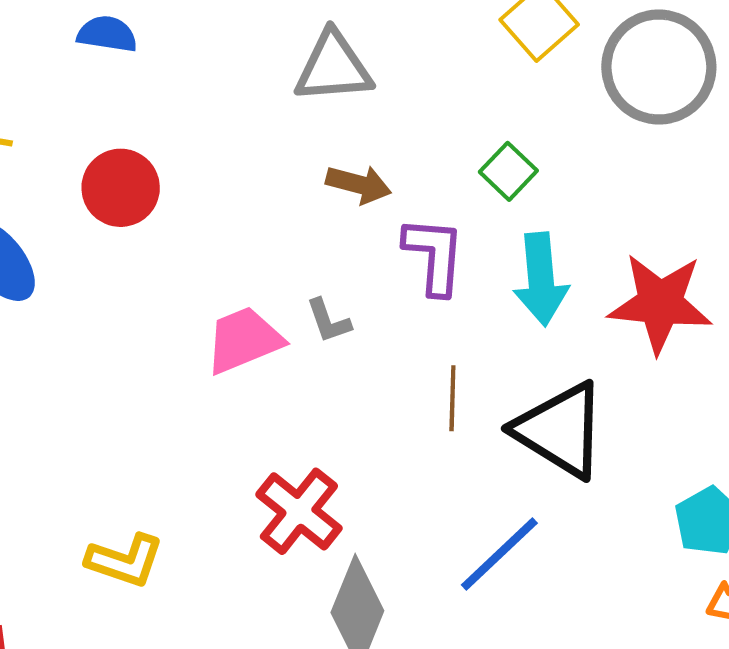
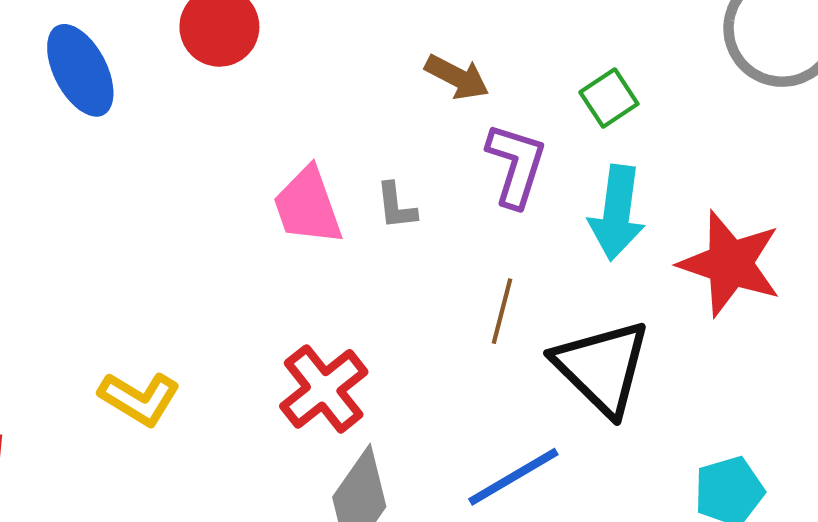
pink trapezoid: (244, 340) -> (308, 206), turned -100

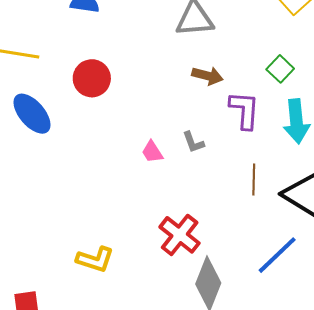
pink trapezoid: (308, 206) -> (152, 152), size x0.6

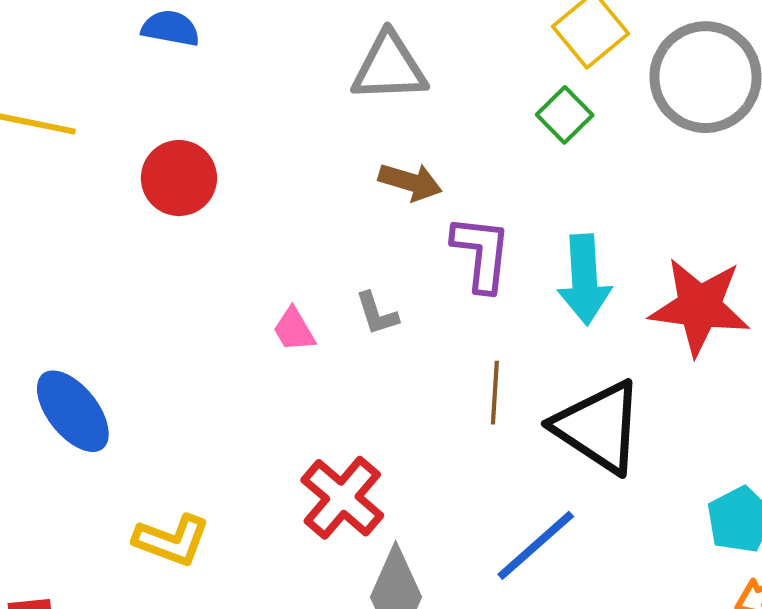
green square: (280, 69) -> (565, 115), moved
blue ellipse: (32, 114) -> (73, 411), moved

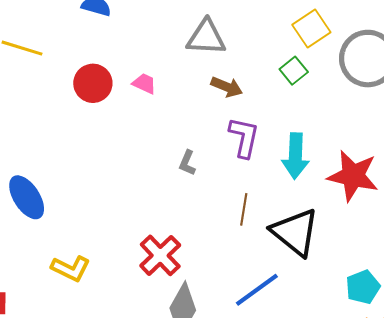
brown arrow: (410, 182) -> (227, 87), moved
gray L-shape: (377, 314) -> (187, 163), turned 35
pink trapezoid: (294, 330) -> (144, 83), moved, turned 140

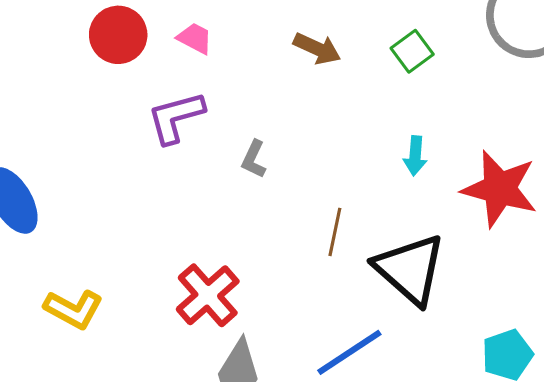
green square: (294, 71) -> (412, 51), moved
purple L-shape: (244, 137) -> (176, 117), moved, turned -120
cyan arrow: (295, 156) -> (415, 156), size x0.6

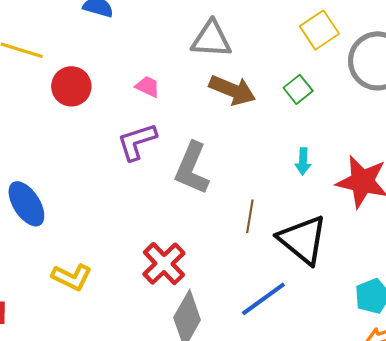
red circle: (118, 35) -> (71, 86), moved
brown arrow: (317, 48) -> (232, 90), size x1.4
gray L-shape: (254, 159) -> (192, 168), size x2.0

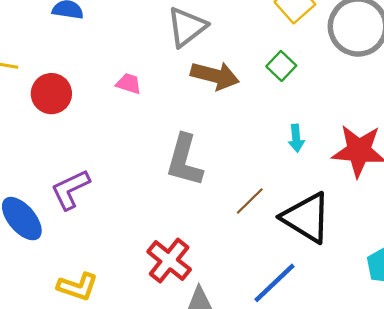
gray triangle: (211, 39) -> (187, 27), turned -33
purple L-shape: (137, 142) -> (70, 189), moved
brown line: (250, 216) -> (250, 201), turned 44

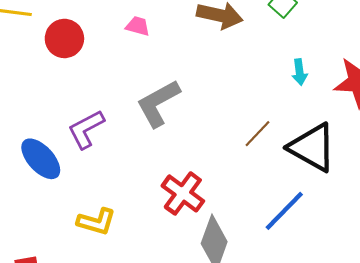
gray L-shape: (184, 160) -> (158, 103), moved, turned 48

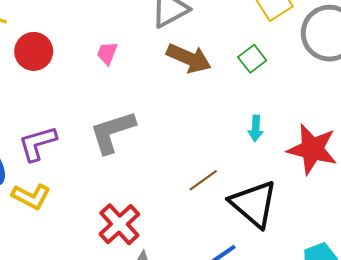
pink trapezoid: (138, 26) -> (107, 53), turned -95
yellow L-shape: (96, 222) -> (31, 196), moved

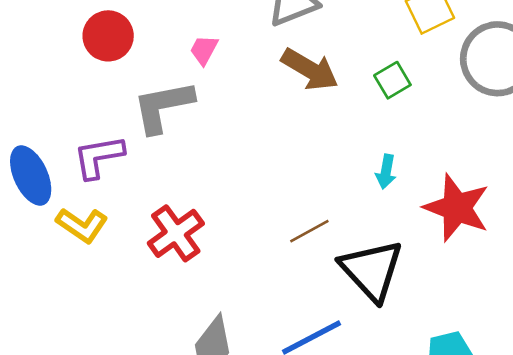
gray L-shape: (112, 132) -> (163, 106), moved
red cross: (119, 224) -> (176, 233), moved

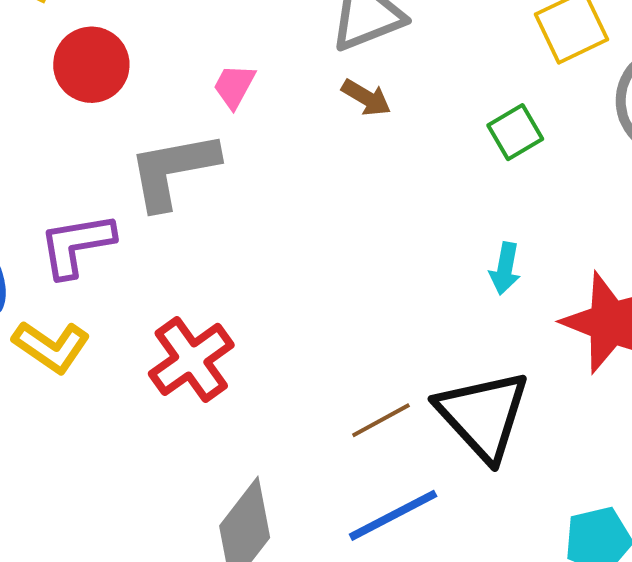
brown arrow: (310, 69) -> (366, 98), moved, size x0.6
brown line: (309, 231) -> (381, 420), moved

